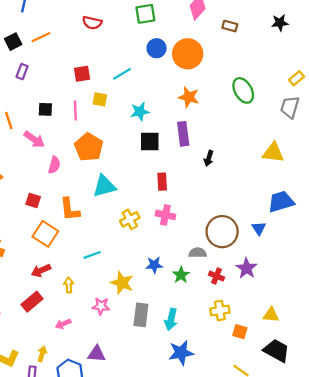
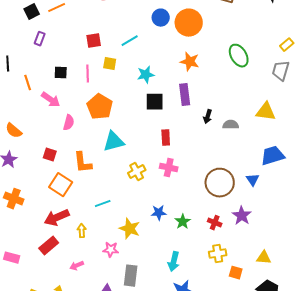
gray semicircle: (198, 253) -> (231, 125), moved
red arrow: (41, 271) -> (57, 218), size x1.4
gray rectangle: (141, 315) -> (131, 276), moved

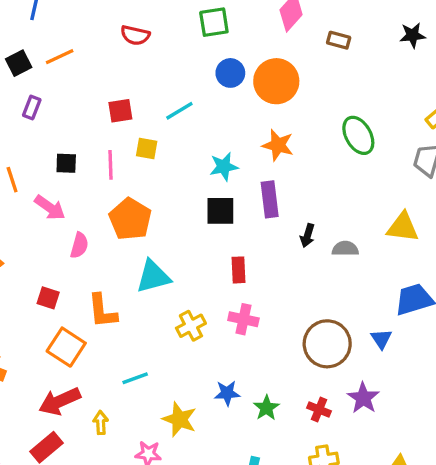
cyan star: (146, 75) -> (224, 167), moved

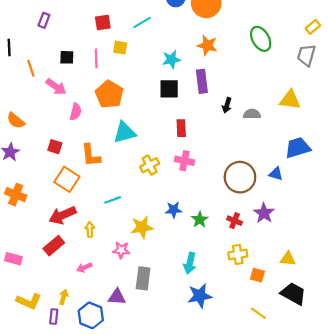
blue triangle: (381, 339) -> (276, 174), turned -40
yellow star: (179, 419) -> (142, 227), turned -30

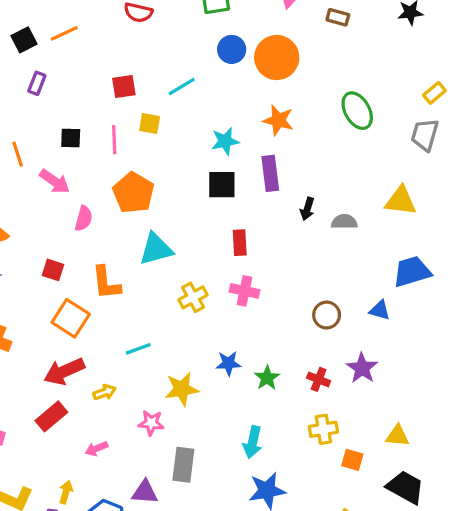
brown circle: (240, 177) -> (327, 315), size x0.6
yellow arrow: (90, 229) -> (104, 392), turned 72

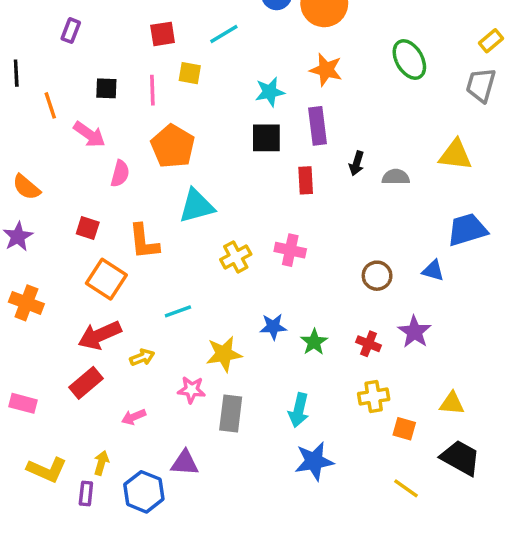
red rectangle: (240, 243) -> (306, 180), moved
gray rectangle: (183, 465) -> (231, 414), moved

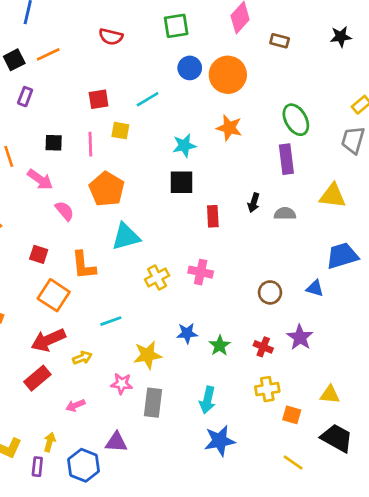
purple rectangle: (317, 126) -> (286, 159), moved
pink semicircle: (120, 174) -> (65, 211), turned -55

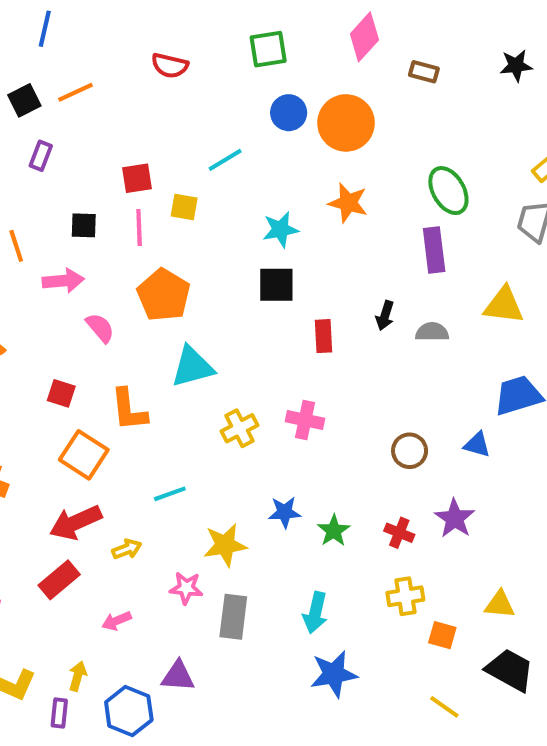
red square: (99, 99) -> (137, 178), moved
pink arrow: (40, 180) -> (63, 281), turned -40

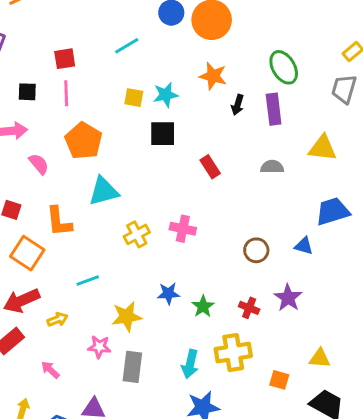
yellow square: (184, 207) -> (134, 98), moved
black arrow: (385, 316) -> (238, 105), moved
red rectangle: (323, 336) -> (210, 167), moved, turned -30
yellow cross: (405, 596) -> (233, 353), moved, size x1.4
pink arrow: (117, 621) -> (50, 370), turned 66

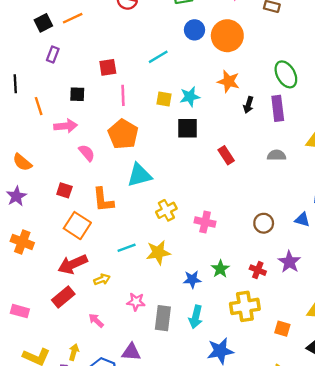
pink line: (66, 93) -> (123, 95), moved
pink cross: (183, 229) -> (205, 222), moved
blue star: (168, 293) -> (192, 279), moved
yellow star: (127, 317) -> (158, 252), moved
cyan arrow: (190, 364) -> (196, 317), moved

